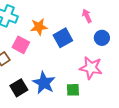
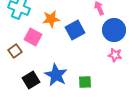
blue circle: (102, 38) -> (114, 30), size x1.5
pink star: (91, 68) -> (115, 55), moved, size x0.6

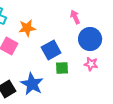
blue square: (75, 30) -> (51, 50), moved
green square: (85, 82) -> (62, 68), moved

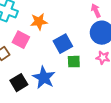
pink arrow: (75, 17) -> (96, 11), moved

